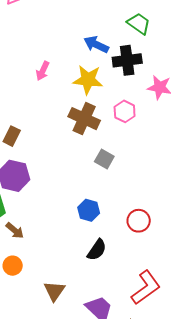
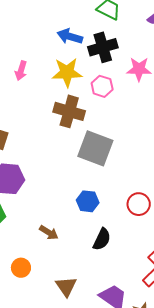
pink hexagon: (125, 111) -> (102, 86), moved
gray square: (104, 159) -> (95, 148), size x1.8
brown arrow: (15, 231) -> (49, 233), moved

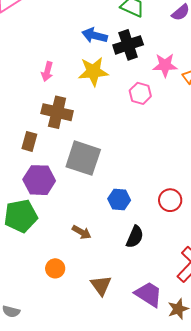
pink hexagon: (102, 86) -> (140, 93), moved
brown cross: (69, 111) -> (57, 112), moved
gray square: (95, 148) -> (83, 158), moved

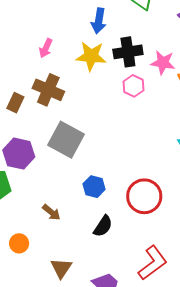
blue arrow: (95, 35) -> (99, 21), turned -105
black cross: (128, 45) -> (128, 52), moved
brown rectangle: (29, 141) -> (15, 103), moved
red circle: (170, 200) -> (144, 196), size x1.5

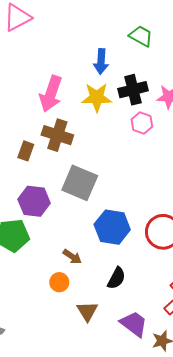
pink arrow: (46, 48) -> (51, 94), size x1.8
blue hexagon: (94, 187) -> (112, 227), size x1.6
black semicircle: (103, 226) -> (116, 278), moved
orange circle: (19, 243) -> (59, 282), moved

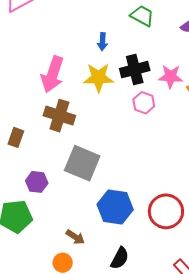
blue arrow: (101, 62) -> (102, 42), size x0.7
brown rectangle: (26, 151) -> (16, 137), moved
purple hexagon: (34, 201) -> (37, 182), size x0.7

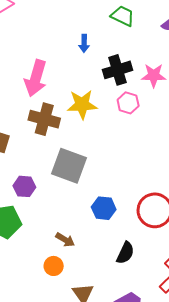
yellow star: (98, 78) -> (82, 105), moved
blue hexagon: (115, 207) -> (104, 208), size x0.7
black semicircle: (120, 258) -> (125, 253), moved

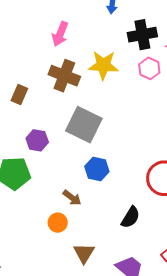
pink arrow: (36, 78) -> (60, 34), size x0.7
blue hexagon: (104, 208) -> (97, 169), moved

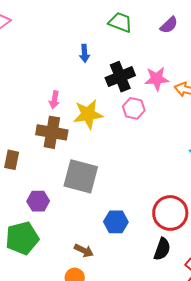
pink arrow: (60, 34) -> (54, 100), moved, size x0.7
blue hexagon: (97, 169) -> (116, 222), moved
black semicircle: (130, 217) -> (162, 249), moved

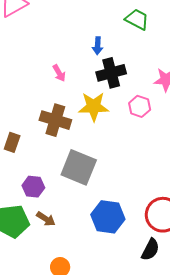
black cross: (120, 77) -> (111, 73), moved
pink arrow: (54, 100) -> (59, 73), moved, turned -48
blue hexagon: (116, 222) -> (108, 217), size x1.4
brown arrow: (84, 251) -> (46, 219), moved

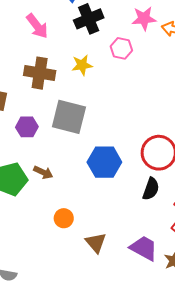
pink arrow: (59, 73) -> (37, 26), size x1.5
yellow star: (94, 107) -> (82, 65), moved, size x0.7
purple hexagon: (33, 187) -> (27, 127), moved

